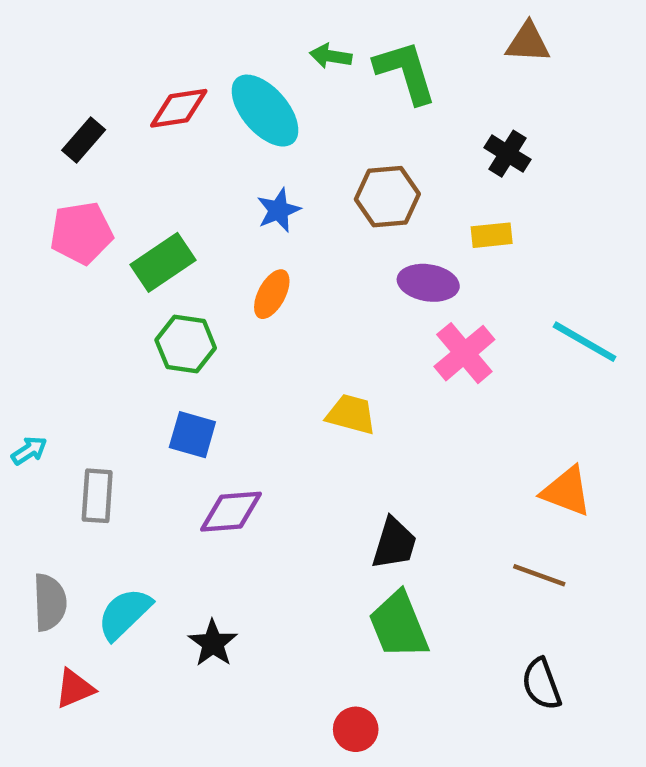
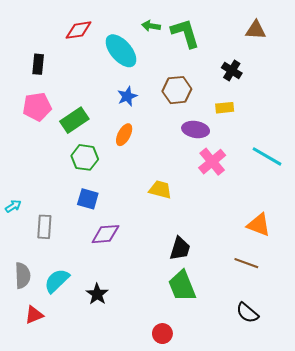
brown triangle: (528, 43) -> (256, 30), moved
red diamond: (179, 108) -> (79, 30), moved
black rectangle: (84, 140) -> (38, 64), turned -36
black semicircle: (542, 684) -> (247, 313), turned -30

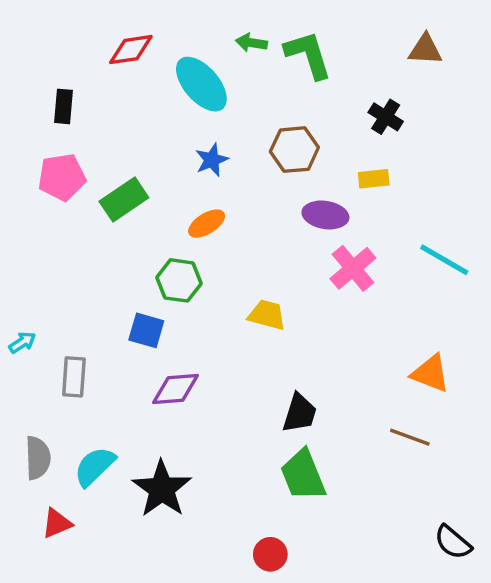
orange ellipse: (124, 135) -> (207, 224), turned 30
green hexagon: (85, 157) -> (179, 280), moved
black star: (97, 294) -> (162, 489), size x1.6
black semicircle: (247, 313) -> (453, 542), moved

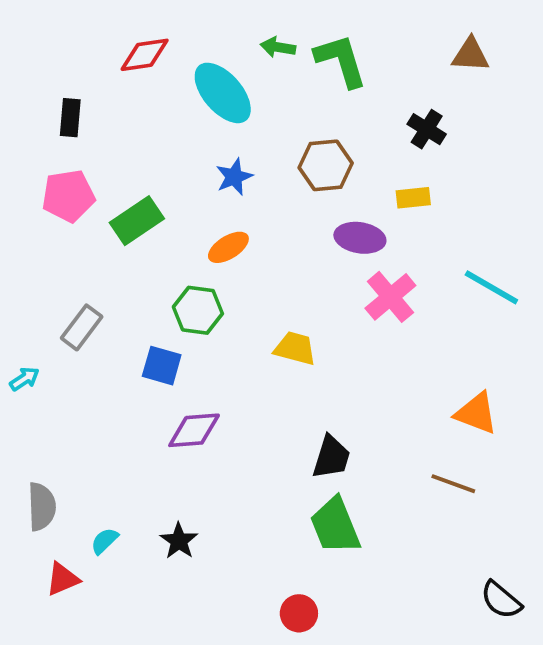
gray rectangle: (74, 377) -> (82, 327), moved, turned 33
cyan semicircle: (95, 466) -> (105, 541), moved, size x0.6
black star: (162, 489) -> (179, 541), size x0.6

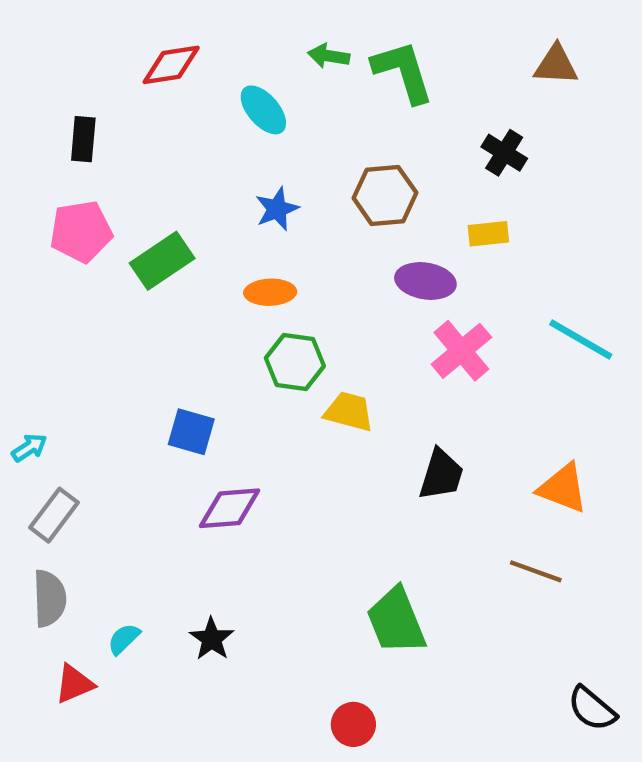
cyan ellipse: (223, 93) -> (263, 110), size x0.7
orange ellipse: (228, 247) -> (270, 292), turned 30
green hexagon: (198, 310) -> (295, 362), moved
gray rectangle: (82, 327) -> (54, 515), moved
black trapezoid: (331, 457) -> (441, 475), moved

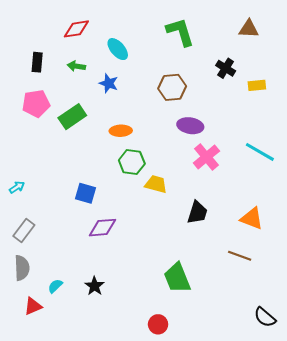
green arrow: (329, 56) -> (76, 66), moved
blue star: (277, 209) -> (109, 83), moved, turned -30
yellow rectangle: (488, 234) -> (257, 85), moved
cyan arrow: (29, 448) -> (17, 187), moved

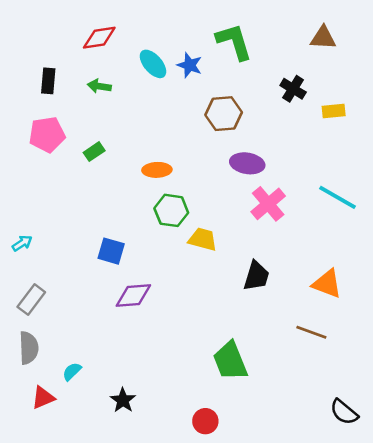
blue star: (109, 83) -> (190, 65), moved
green rectangle: (72, 117) -> (94, 152), size x0.6
black star: (94, 286) -> (123, 400), moved

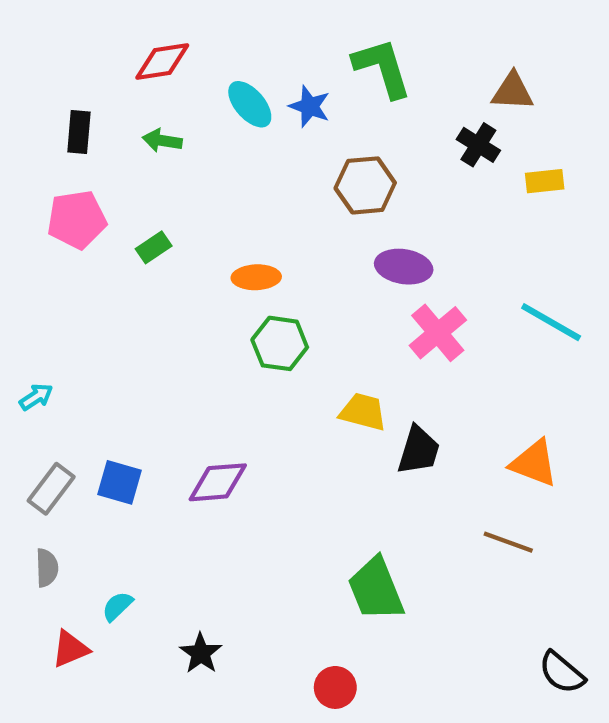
brown triangle: (323, 38) -> (513, 91), moved
yellow trapezoid: (203, 239) -> (363, 412), moved
blue square: (111, 251) -> (119, 482), moved
gray semicircle: (29, 348) -> (47, 568), size x0.7

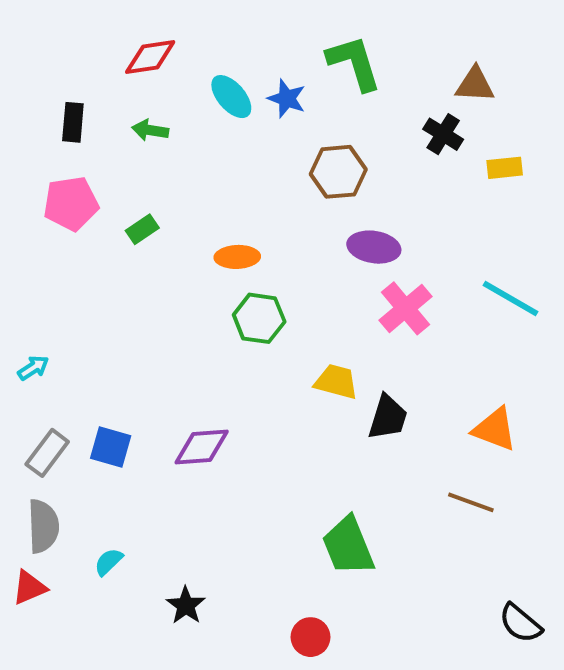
gray semicircle: (47, 568) -> (43, 526), size x1.5
red triangle: (70, 649) -> (29, 588), moved

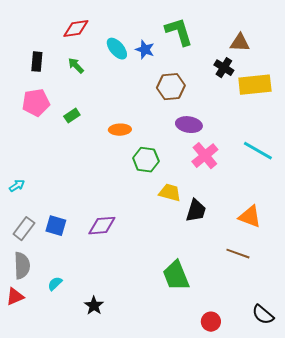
green arrow: (150, 130) -> (76, 66), turned 36
yellow rectangle: (505, 168) -> (255, 85), size x1.8
green hexagon: (259, 318) -> (146, 160), moved
red circle: (311, 637) -> (211, 322), moved

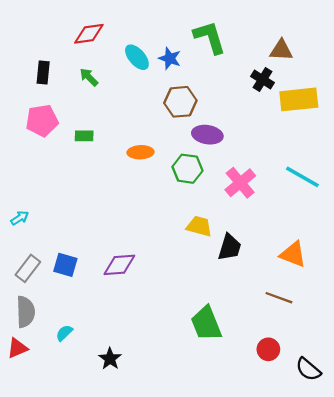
brown hexagon: (171, 87) -> (180, 102), moved
green rectangle: (72, 116) -> (84, 136), turned 35
purple ellipse: (189, 125) -> (207, 135), moved
green hexagon: (146, 160) -> (187, 169), moved
red circle: (211, 322) -> (268, 349), moved

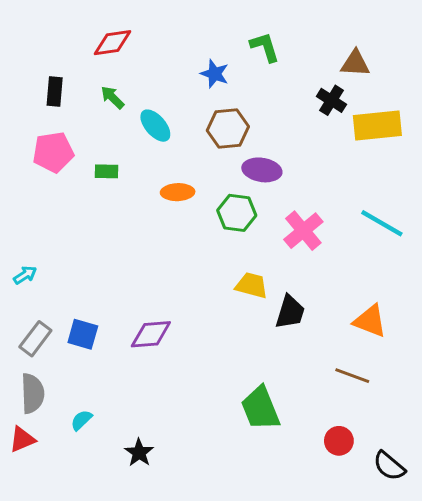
green L-shape: (210, 37) -> (265, 47), size x0.7
cyan ellipse: (137, 57) -> (155, 126), moved

